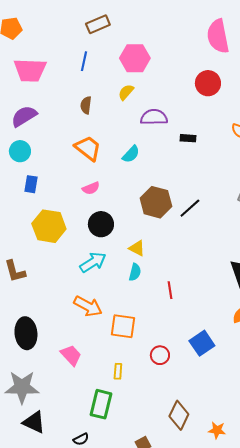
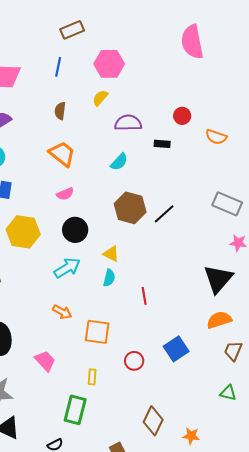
red circle: (208, 83) -> (182, 116), moved, size x0.7
cyan semicircle: (131, 154) -> (119, 162), moved
orange arrow: (88, 306) -> (62, 312), size x0.7

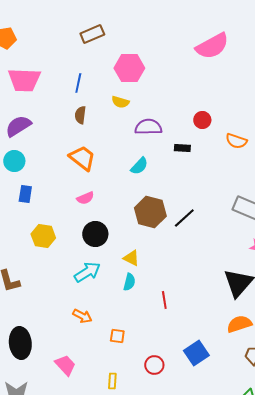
pink semicircle: (192, 42) -> (212, 46), turned -108
blue line: (58, 67) -> (78, 83), moved
yellow semicircle: (100, 98) -> (120, 102), turned -114
yellow hexagon: (23, 232) -> (43, 236), size x0.7
orange square: (97, 332) -> (117, 336), size x0.6

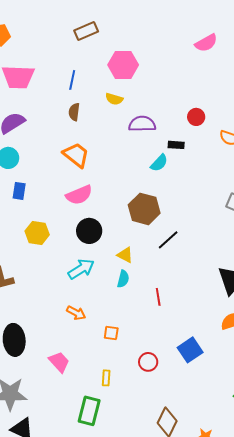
pink semicircle: (212, 46) -> (206, 43), size x0.7
cyan semicircle: (139, 166) -> (159, 163), moved
pink semicircle: (85, 198) -> (79, 195), size x1.5
black line: (184, 218) -> (168, 240), moved

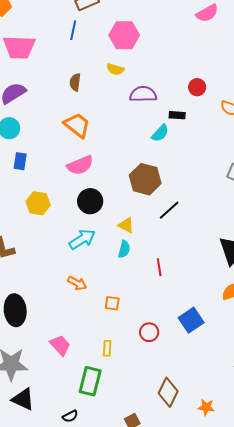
blue line: (72, 80) -> (73, 30), moved
pink trapezoid: (59, 362) -> (60, 345), moved

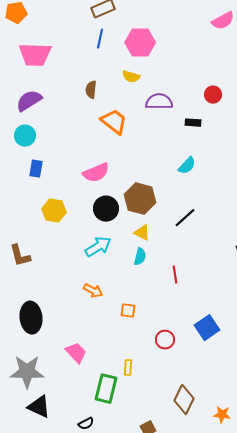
blue line: (73, 30) -> (100, 39), moved
orange trapezoid: (77, 125) -> (114, 122), moved
cyan semicircle: (160, 133) -> (187, 166), moved
brown hexagon: (145, 179) -> (140, 199), moved
yellow rectangle: (107, 348) -> (128, 368), moved

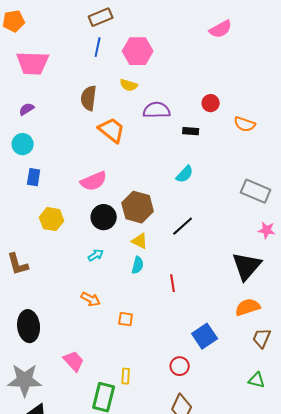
brown semicircle: (91, 90) -> (89, 98), size x1.4
purple semicircle: (29, 101) -> (27, 109), size x0.6
cyan arrow: (98, 247) -> (96, 255), size x0.6
red circle: (165, 340) -> (180, 366), moved

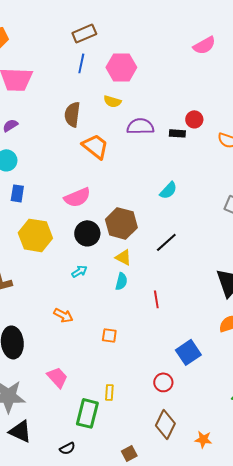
black rectangle: (191, 131) -> (177, 133), moved
yellow hexagon: (52, 219) -> (35, 235), size x1.4
orange arrow: (91, 299) -> (63, 315), moved

